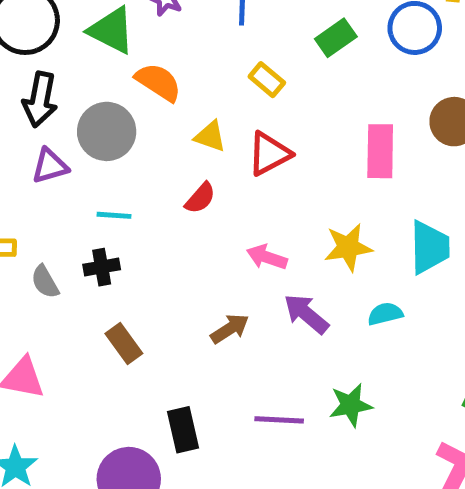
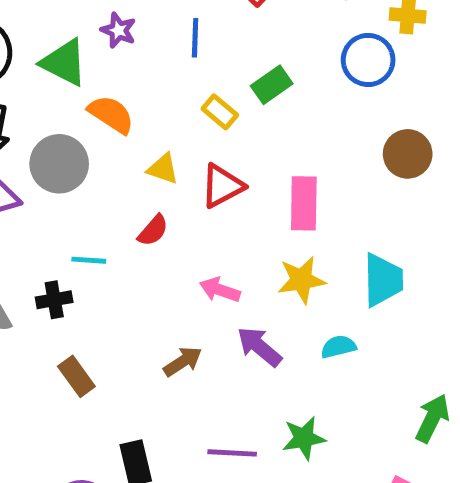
green rectangle: (336, 38) -> (272, 85), moved
pink rectangle: (380, 151) -> (304, 203), moved
cyan line: (114, 215) -> (89, 260), moved

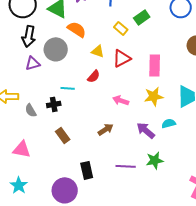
purple arrow: (259, 347) -> (146, 130), moved

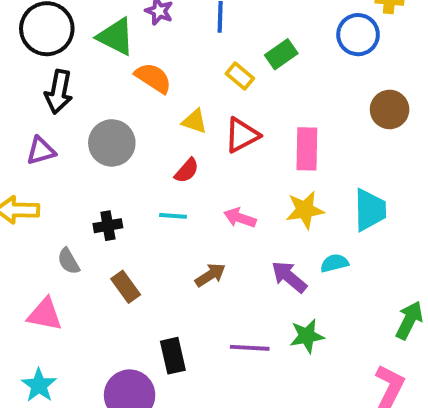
gray circle: (56, 49) -> (112, 143), moved
purple triangle: (33, 63) -> (41, 151), moved
cyan line: (68, 88) -> (173, 216), moved
gray semicircle: (31, 110) -> (68, 261), moved

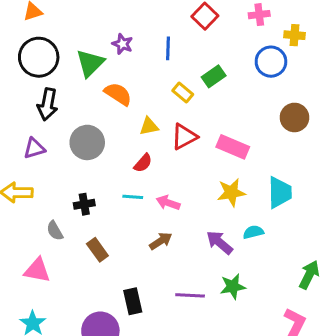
green triangle: (116, 37) -> (90, 63), turned 48
yellow triangle: (195, 121) -> (149, 126), turned -30
pink rectangle: (307, 149) -> (233, 147), turned -68
pink arrow: (240, 218) -> (168, 203), moved

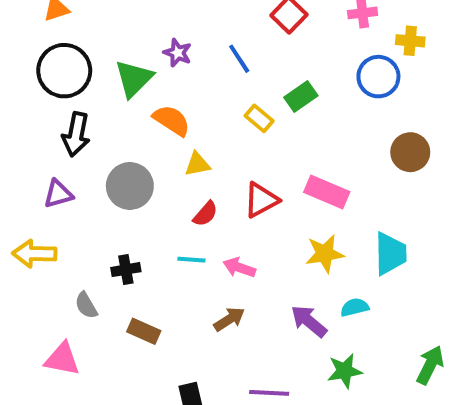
blue line: (168, 48) -> (239, 59), turned -35
yellow triangle: (149, 126) -> (197, 164), moved
red triangle: (184, 137) -> (261, 200), moved
brown rectangle: (97, 250) -> (144, 331), turned -30
green star: (233, 287) -> (345, 371), moved

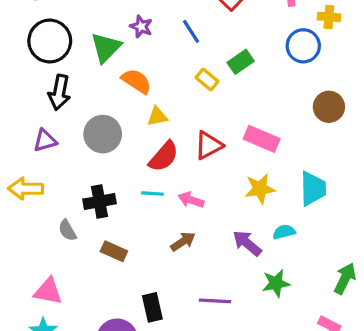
red semicircle: (205, 214) -> (164, 157), size x1.5
black cross: (126, 270) -> (99, 201), size x1.4
pink triangle: (62, 359) -> (48, 291), moved

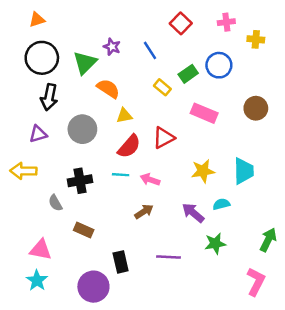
blue circle: (303, 46) -> (219, 65), moved
pink rectangle: (262, 139) -> (204, 113), moved
brown rectangle: (114, 251) -> (84, 230), moved

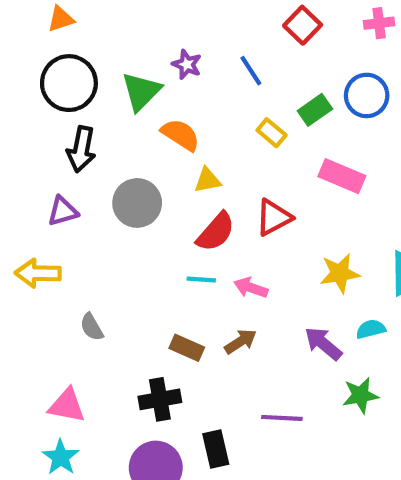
black cross: (80, 181) -> (160, 399), moved
brown rectangle: (84, 230) -> (187, 348), moved
black rectangle: (121, 262) -> (216, 449), moved

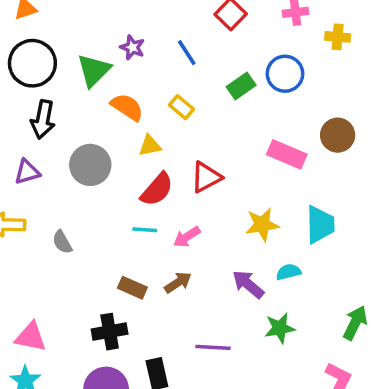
yellow rectangle: (272, 133) -> (181, 107), moved
pink rectangle: (342, 176) -> (287, 154), moved
pink arrow: (251, 288) -> (187, 237), turned -52
gray semicircle: (92, 327) -> (62, 242), moved

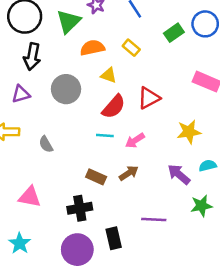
orange semicircle: (127, 107) -> (92, 48), turned -45
yellow triangle: (150, 146) -> (109, 75), turned 30
pink triangle: (31, 337) -> (30, 197), moved

